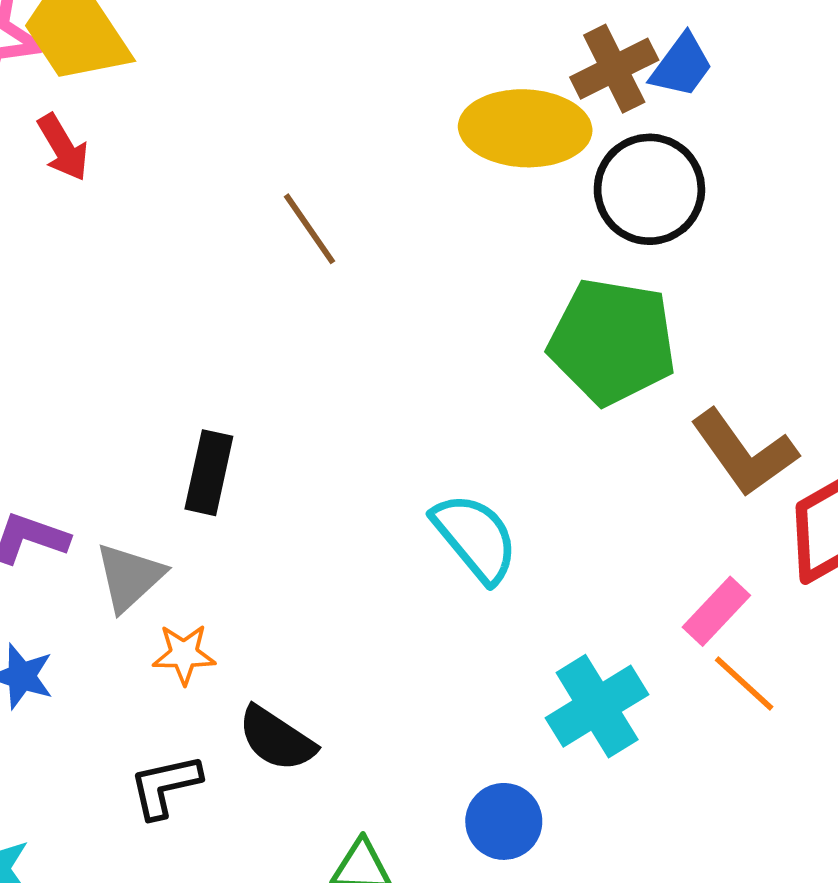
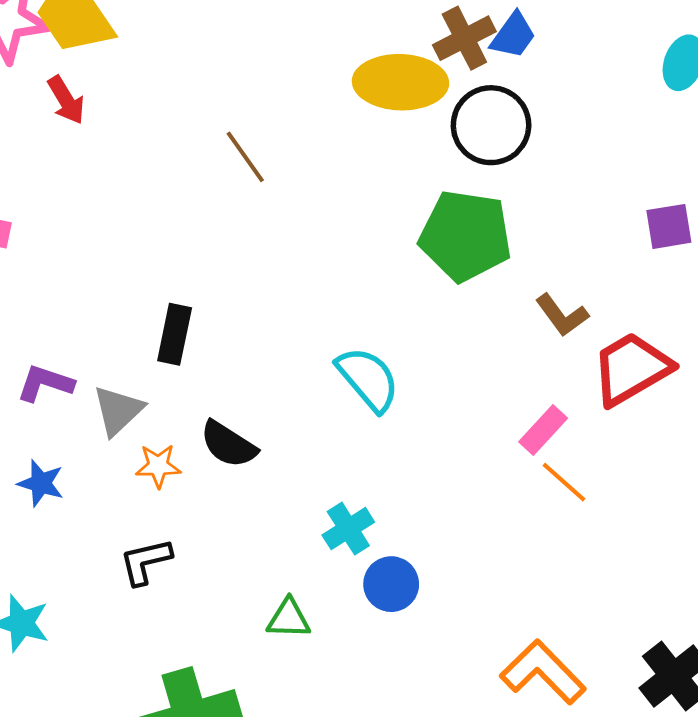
brown L-shape: (744, 453) -> (562, 315), size x0.7
cyan cross: (597, 706) -> (348, 529), moved, size x0.7
black semicircle: (277, 739) -> (228, 444), moved

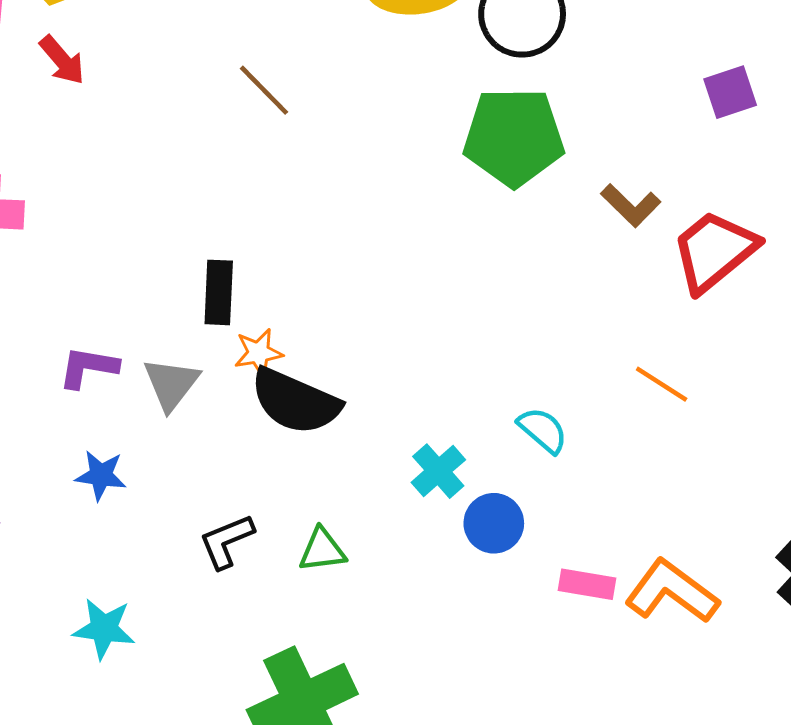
cyan semicircle: (368, 379) -> (543, 430), moved, size x0.7
pink rectangle: (543, 430) -> (587, 584), moved, turned 66
black semicircle: (228, 444) -> (295, 401), size x1.4
orange star: (158, 466) -> (258, 353), moved
green triangle: (289, 619) -> (322, 550), moved

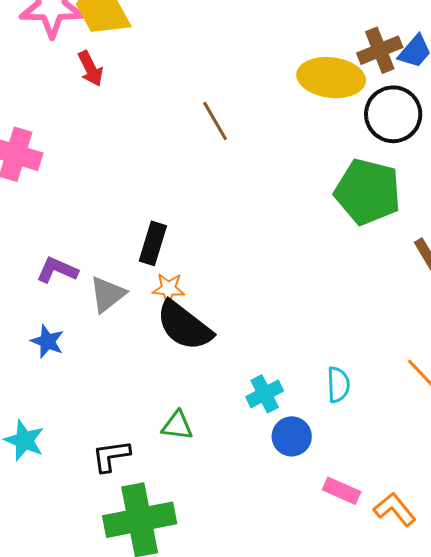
cyan semicircle: (543, 430) -> (338, 385), turned 33
black L-shape: (227, 541) -> (111, 456), moved
orange L-shape: (672, 592) -> (395, 509), size x0.7

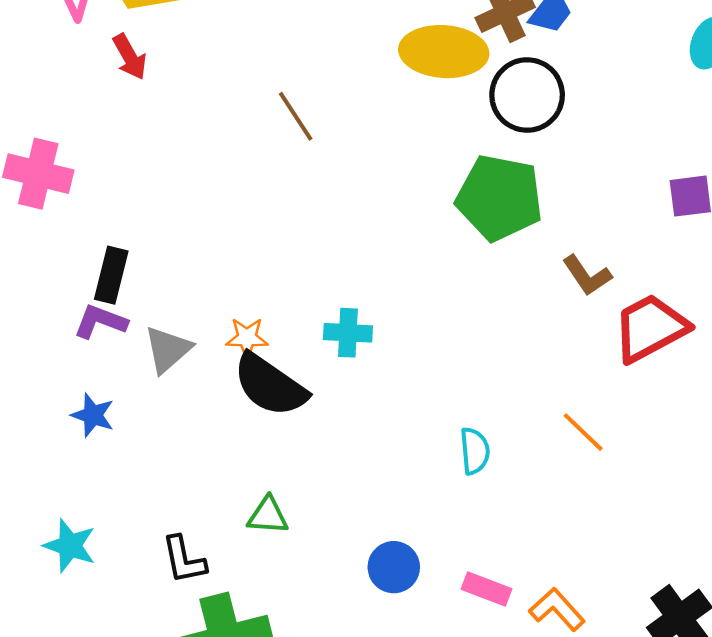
black rectangle: (153, 243) -> (111, 275), moved
cyan cross: (265, 394) -> (348, 333), moved, turned 33
blue circle: (292, 436) -> (394, 567), moved
black L-shape: (111, 456) -> (184, 560), turned -90

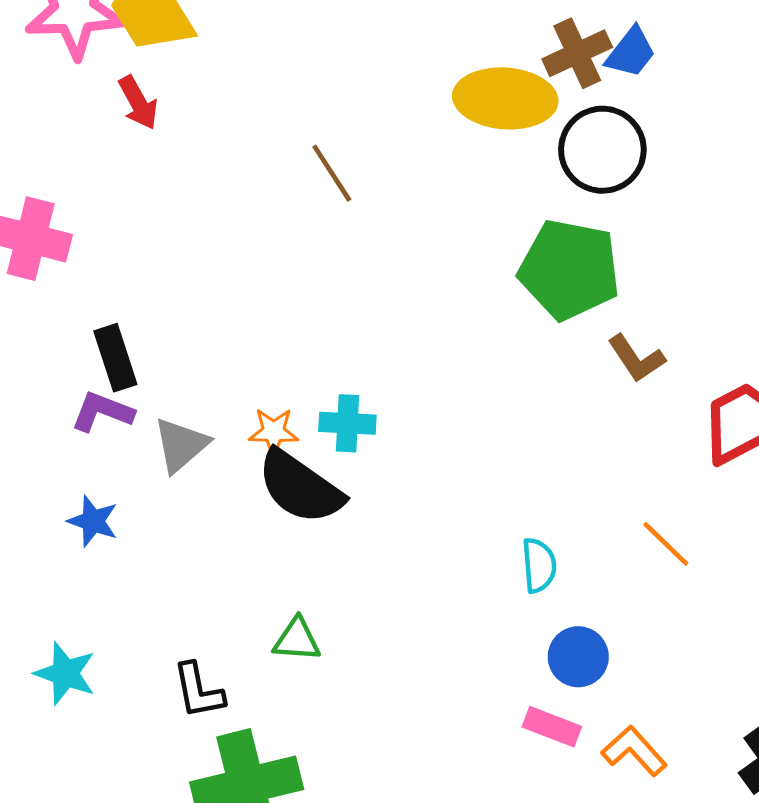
black rectangle: (111, 275) -> (115, 358), turned -32
brown L-shape: (587, 275) -> (636, 358), moved
cyan cross: (348, 333) -> (347, 423), moved
blue circle: (394, 567) -> (578, 657), moved

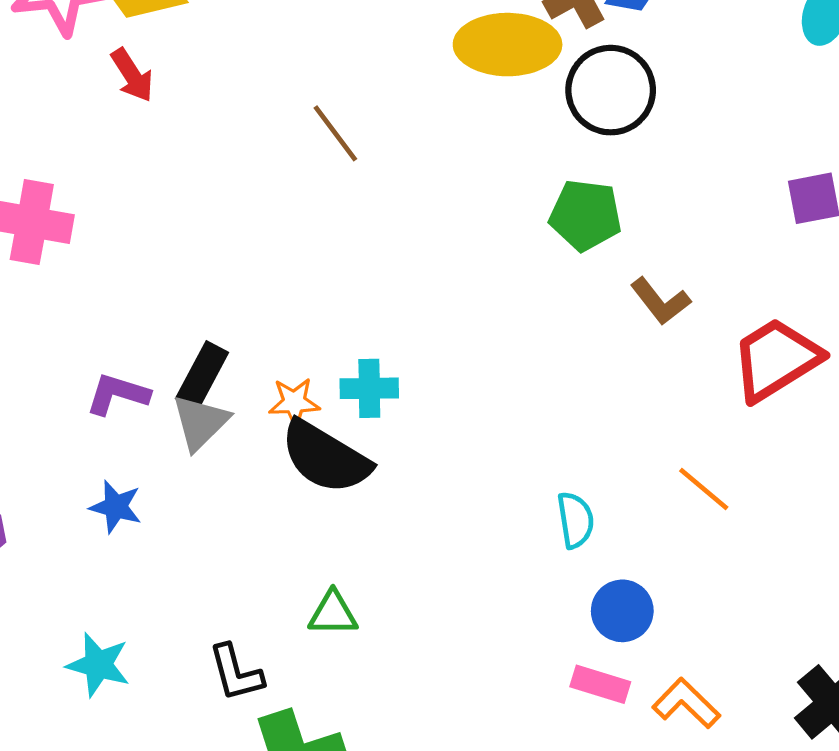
green pentagon: (569, 270) -> (585, 215), size x0.7
black rectangle: (115, 358) -> (202, 376), moved, turned 50

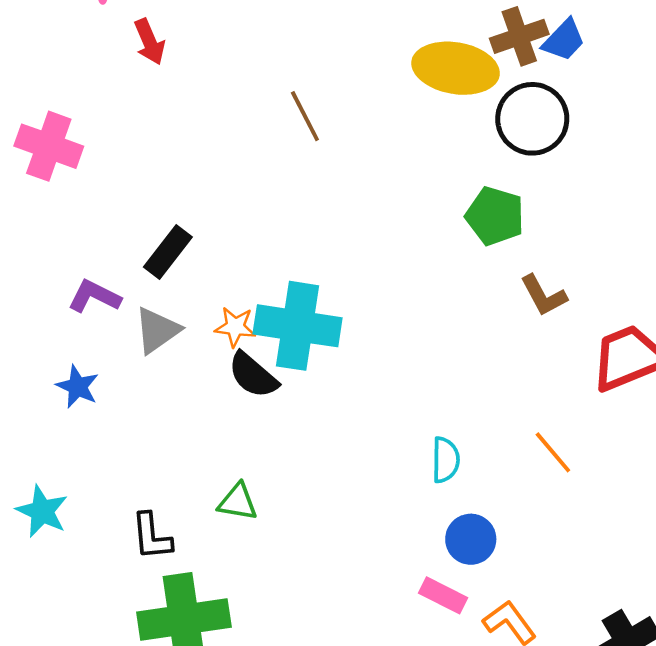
black rectangle: (202, 376) -> (168, 252), moved
cyan cross: (369, 388) -> (298, 326), size x1.8
black semicircle: (325, 457) -> (253, 375), size x0.7

